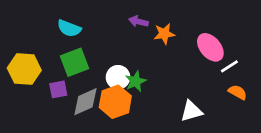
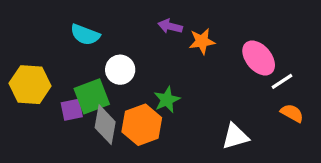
green square: (75, 62) -> (92, 96), moved
white circle: (118, 77) -> (120, 70), moved
gray diamond: (85, 102) -> (105, 125), turned -56

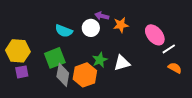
cyan semicircle: (85, 35) -> (64, 31), moved
white circle: (120, 70) -> (91, 28), moved
purple square: (72, 110) -> (22, 72), moved
white triangle: (235, 136) -> (122, 63), moved

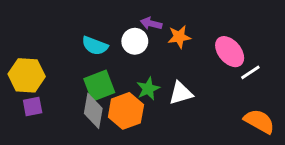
green square: (55, 58) -> (99, 86), moved
orange semicircle: (175, 68) -> (259, 121), moved, size x1.5

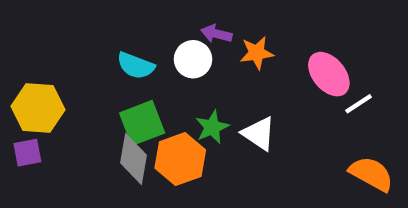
white triangle: (181, 93) -> (259, 134), turned 50
purple square: (33, 106) -> (27, 153), moved

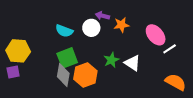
green star: (212, 127) -> (111, 60), moved
white triangle: (259, 134) -> (132, 63), moved

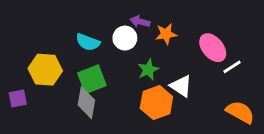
yellow hexagon: (18, 51) -> (45, 70), moved
green star: (111, 60) -> (148, 70), moved
orange hexagon: (85, 75) -> (156, 103), moved

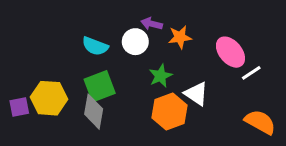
yellow hexagon: (45, 70) -> (49, 98), moved

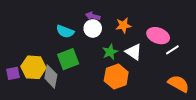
purple arrow: (152, 24) -> (93, 16), moved
pink ellipse: (230, 52) -> (158, 36), turned -30
white triangle: (196, 94) -> (134, 52), moved
gray diamond: (94, 112) -> (51, 76), moved

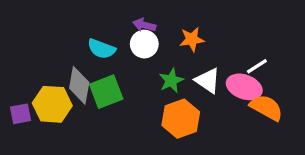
pink ellipse: (158, 36) -> (244, 87), moved
white line: (172, 50) -> (257, 66), moved
gray diamond: (51, 76) -> (79, 85), moved
orange semicircle: (179, 84) -> (266, 108), moved

